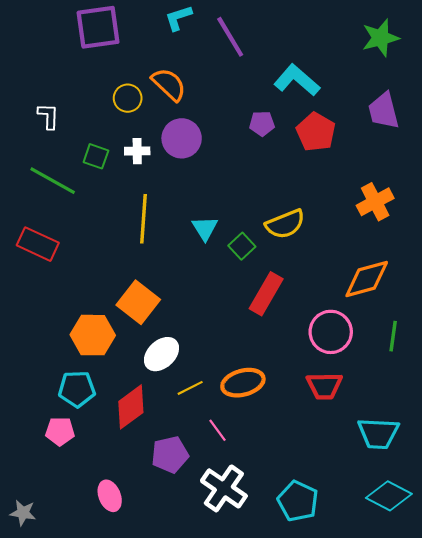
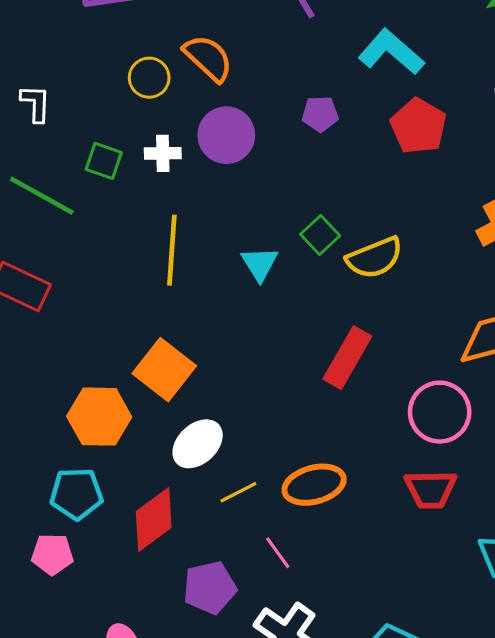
purple pentagon: (262, 124) -> (320, 114), moved
green square: (242, 246) -> (320, 235), moved

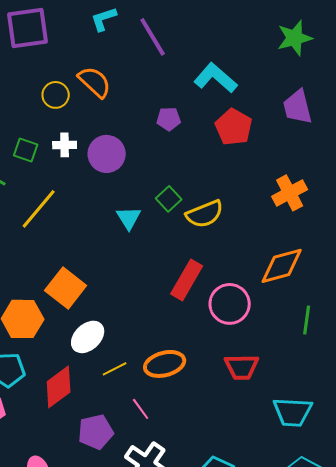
purple circle: (226, 135) -> (107, 154), moved
yellow line: (172, 250) -> (39, 209), moved, turned 36
pink circle: (440, 412) -> (230, 304), moved

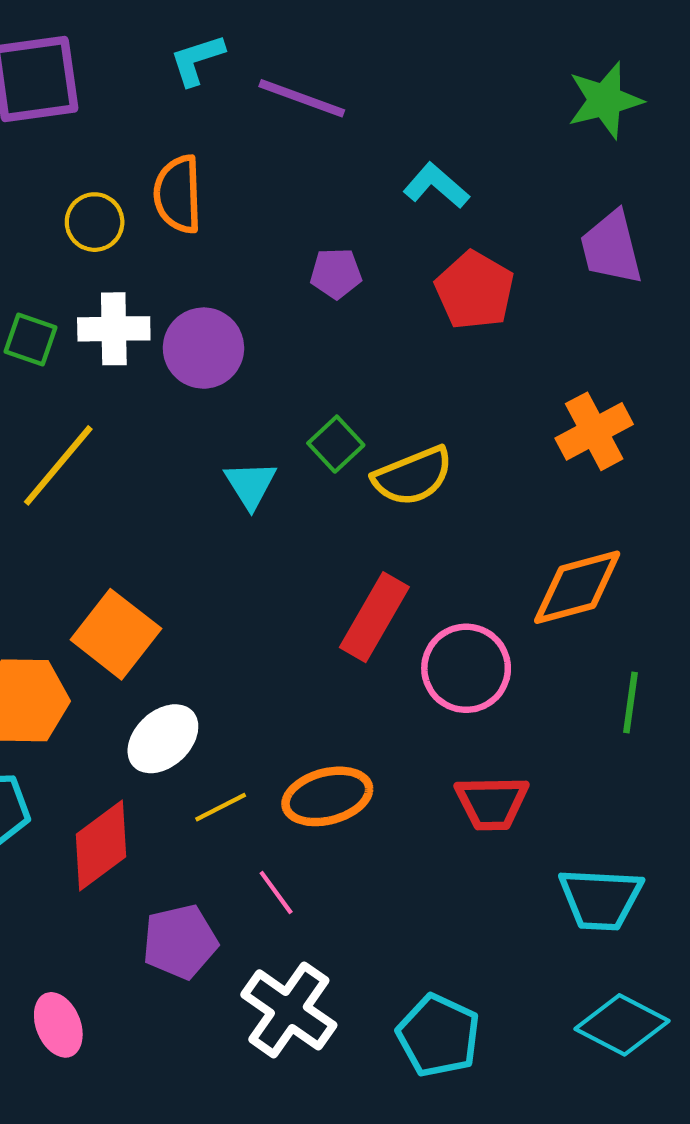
purple line: (153, 37) -> (302, 98), turned -39
cyan L-shape: (216, 78) -> (436, 186), size x0.7
orange semicircle: (95, 82) -> (178, 194), turned -135
white cross: (65, 145) -> (114, 329), size x1.4

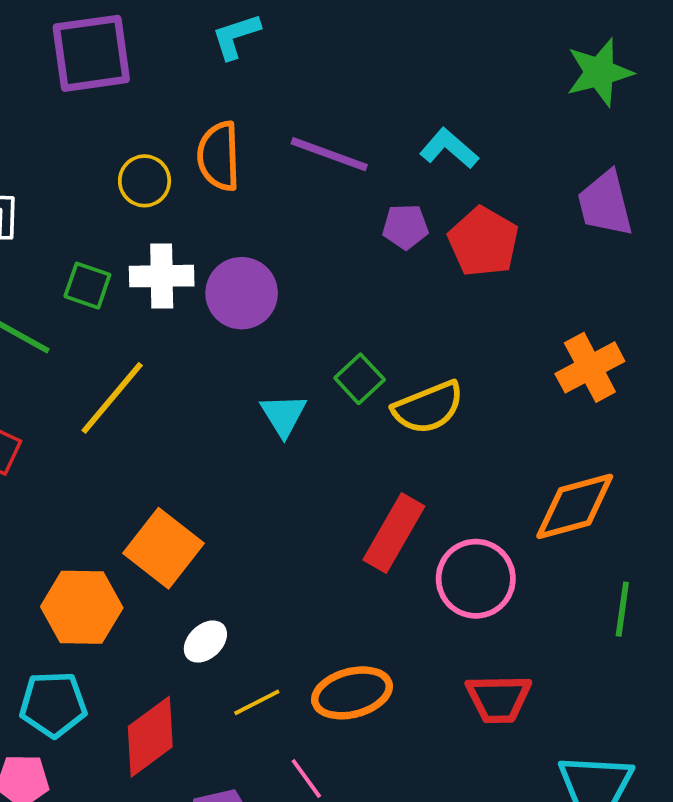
purple line: (302, 98) -> (329, 154), moved
purple pentagon: (336, 273) -> (405, 227), moved
white ellipse: (163, 739) -> (205, 642), size x0.7

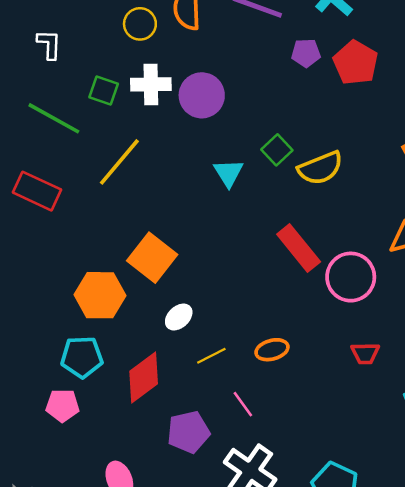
red rectangle: (394, 533) -> (299, 248), turned -69
orange ellipse: (352, 693) -> (272, 350), size x0.7
red trapezoid: (499, 699) -> (365, 353), size x0.7

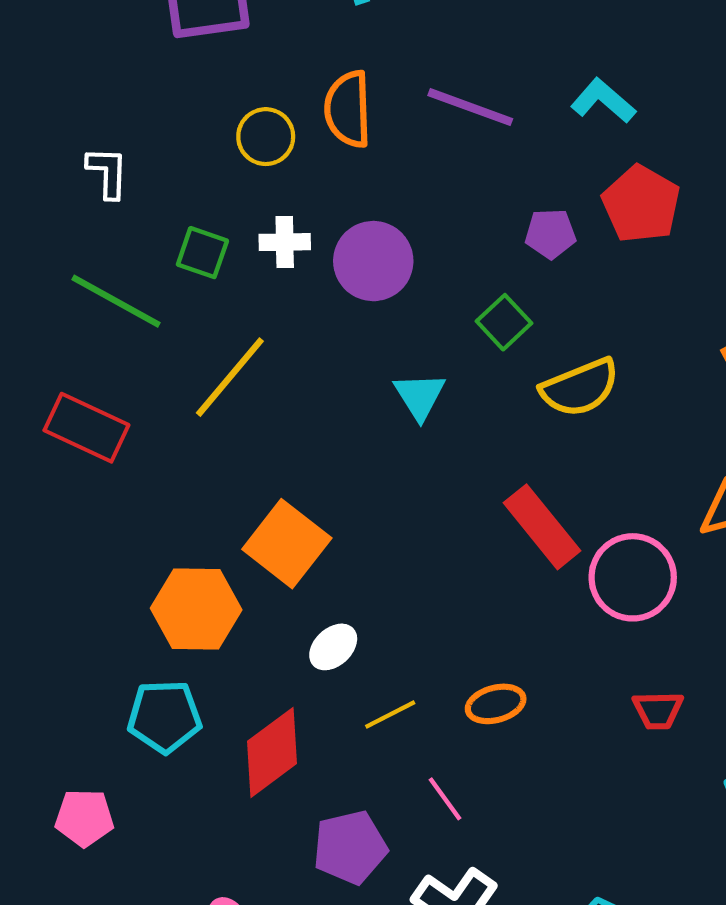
purple pentagon: (306, 53) -> (550, 234), moved
white cross: (151, 84) -> (285, 242), size x0.7
green square: (277, 150) -> (504, 322), moved
pink pentagon: (62, 405) -> (84, 818), moved

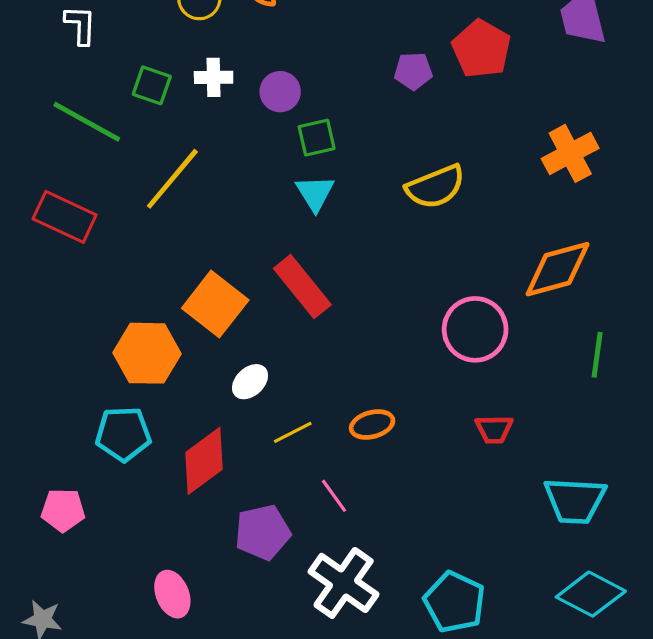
purple circle: (373, 261) -> (280, 92), size x0.7
green square: (504, 322) -> (317, 138), moved, turned 30
red rectangle: (542, 527) -> (302, 287), moved

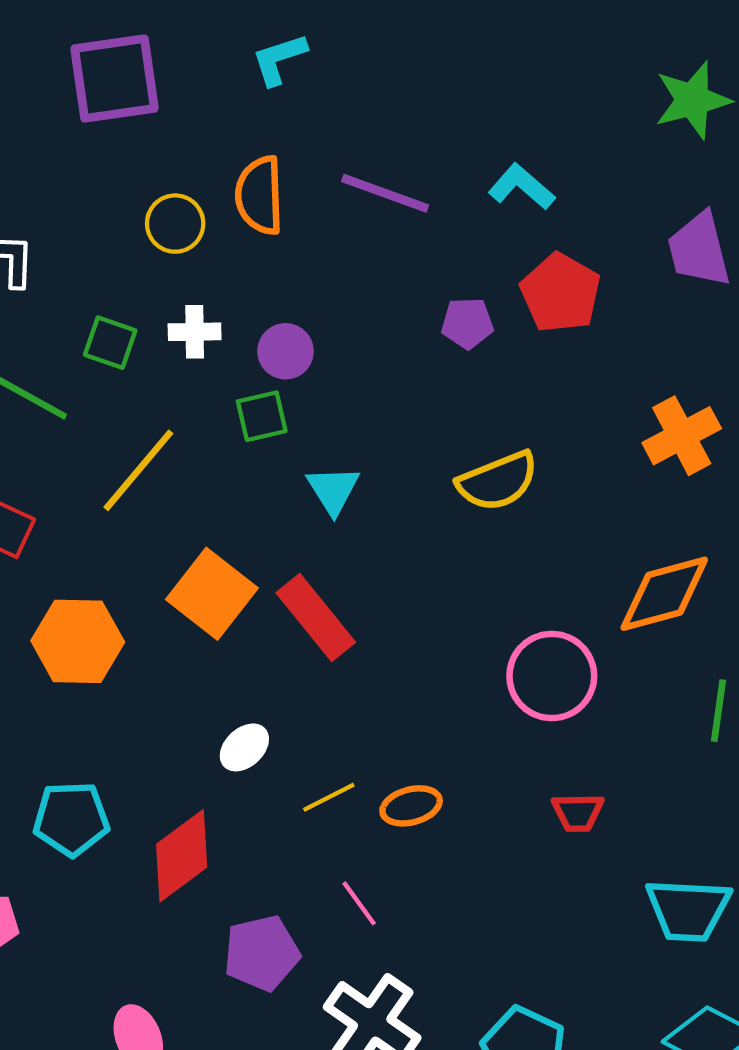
green square: (317, 138) -> (262, 416), moved
orange square: (215, 304) -> (212, 594), moved
orange hexagon: (147, 353) -> (78, 641), moved
yellow line: (293, 432) -> (329, 797), moved

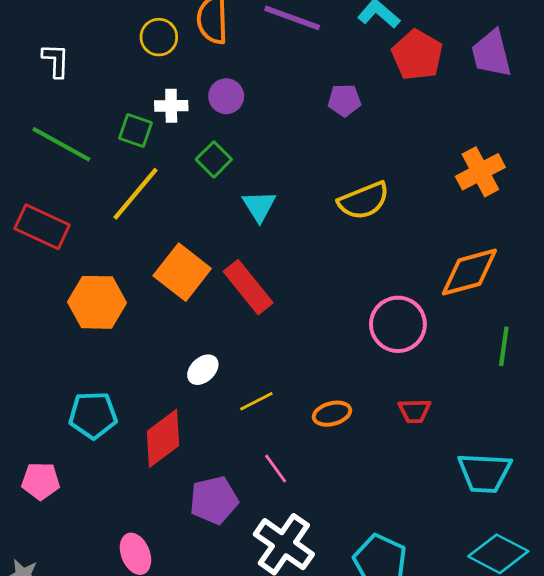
red pentagon: (560, 293) -> (417, 55), moved
green square: (110, 343) -> (135, 131), moved
purple circle: (286, 351) -> (226, 96), moved
green square: (262, 416) -> (214, 159), turned -32
orange ellipse: (411, 806) -> (332, 414), moved

